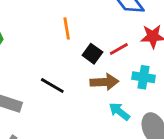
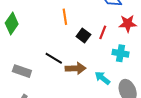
red line: (119, 49) -> (103, 32), turned -40
brown arrow: (104, 82) -> (76, 68), moved

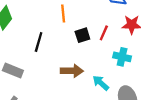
black square: (83, 35) -> (82, 35), turned 32
black line: (54, 58) -> (39, 42), moved, turned 72

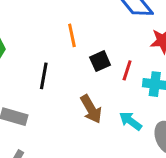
red line: (104, 33) -> (127, 70), moved
brown arrow: (72, 71) -> (91, 109), turned 65

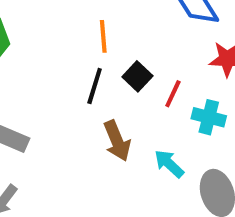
black square: (100, 61) -> (137, 76), turned -30
black line: (44, 76) -> (95, 86), moved

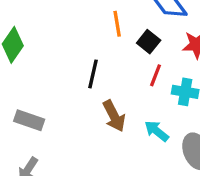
orange line: (103, 36) -> (117, 24), moved
black square: (137, 76) -> (149, 42), moved

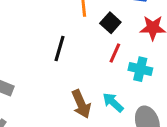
brown arrow: (114, 116) -> (81, 104), moved

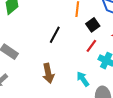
brown arrow: (81, 104) -> (48, 73), moved

